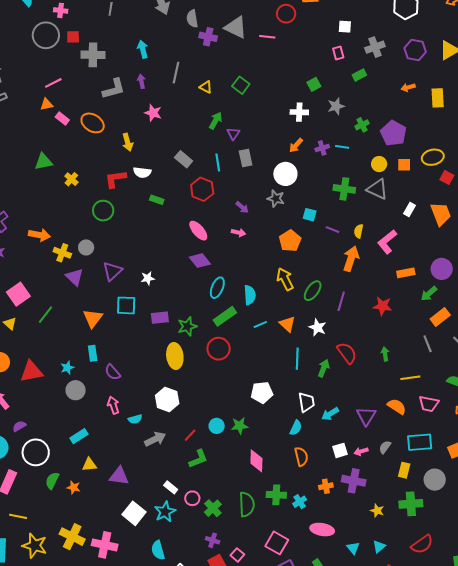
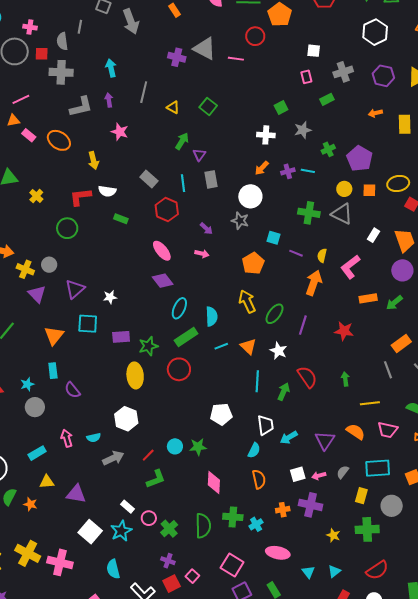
gray semicircle: (192, 19) -> (62, 41), moved
purple circle: (442, 269) -> (402, 270), moved
green arrow: (429, 294) -> (394, 303), moved
pink arrow: (113, 405) -> (67, 438), moved

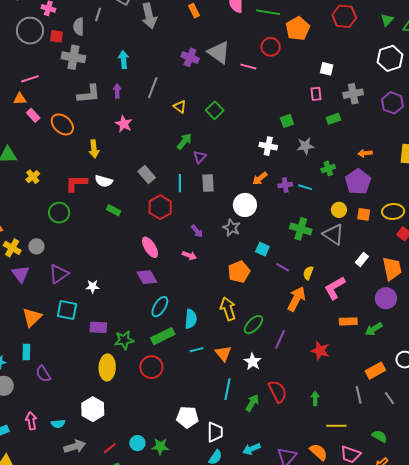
orange arrow: (375, 113) -> (365, 153), moved
white trapezoid: (265, 425) -> (215, 432), moved

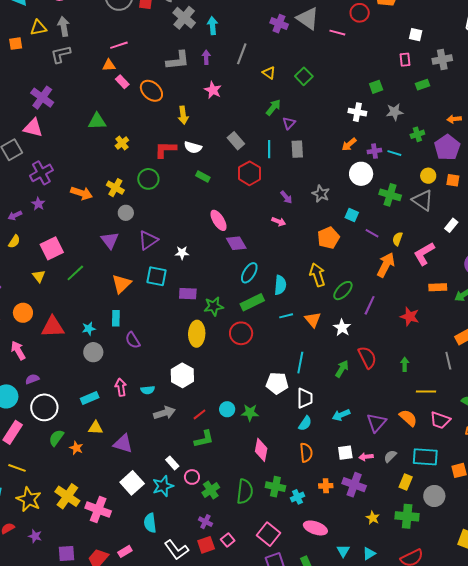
gray cross: (73, 57) -> (184, 18), moved, turned 30
white circle: (245, 205) -> (361, 174), moved
pink ellipse: (150, 247) -> (219, 220), moved
yellow cross: (12, 248) -> (115, 188), moved
cyan line: (228, 389) -> (300, 363), moved

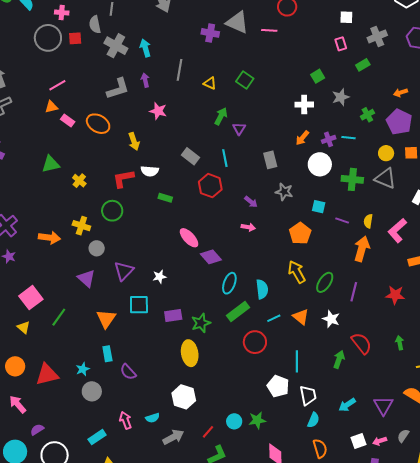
gray rectangle: (297, 149) -> (270, 160), moved
red circle: (241, 333) -> (255, 342), moved
white pentagon: (277, 383) -> (278, 386), turned 30

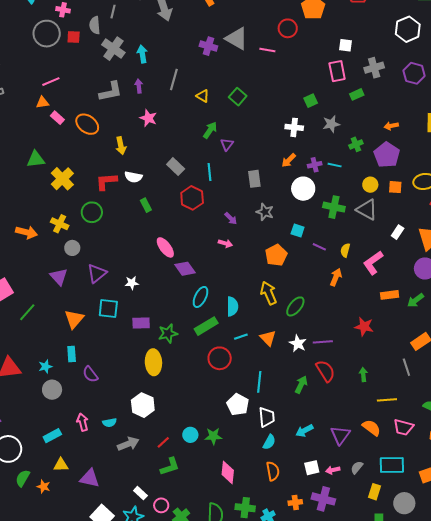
pink rectangle: (341, 44) -> (337, 71), size x1.5
yellow cross: (79, 181) -> (62, 179), size x1.6
green rectangle: (165, 198) -> (146, 205), turned 40
orange arrow: (362, 249) -> (336, 277), size x0.7
purple line: (354, 292) -> (323, 342), moved, turned 66

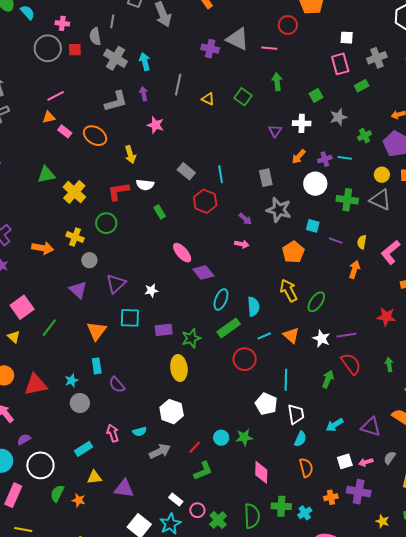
green arrow: (210, 130) -> (277, 82), moved, turned -36
purple triangle: (227, 144) -> (275, 131), moved
gray star: (265, 212) -> (279, 210), size x1.4
purple triangle: (340, 435) -> (371, 427), turned -45

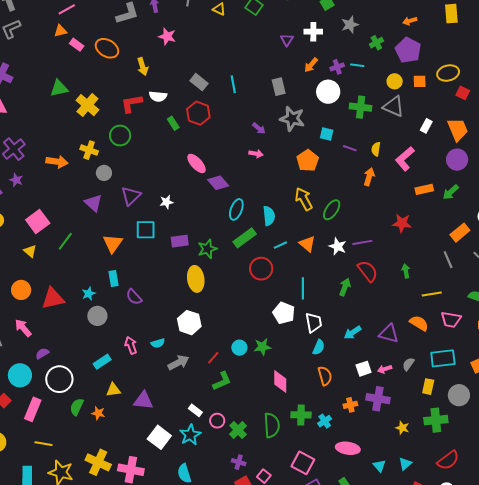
red hexagon: (205, 201) -> (198, 113), moved

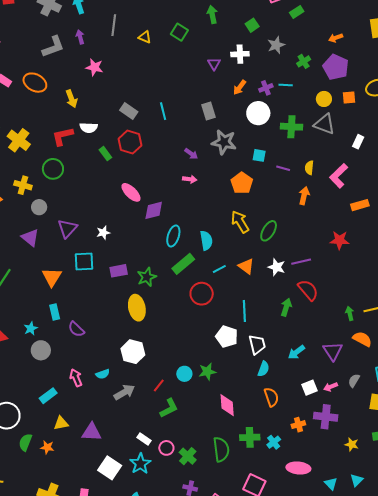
purple diamond: (218, 183) -> (154, 210), turned -60
green arrow: (406, 271) -> (350, 313), moved
purple triangle: (389, 334) -> (333, 351), turned 45

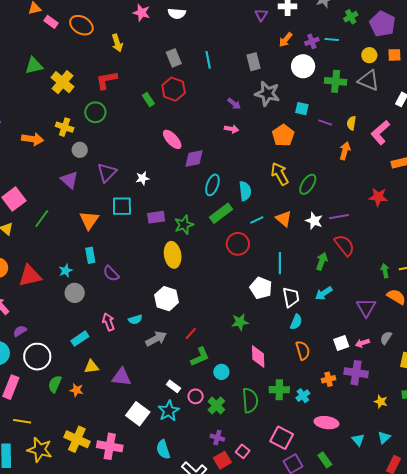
gray rectangle: (129, 111) -> (174, 58), turned 30
white semicircle: (89, 128) -> (177, 13), moved
cyan arrow: (296, 352) -> (324, 293), moved
cyan circle: (184, 374) -> (221, 372), moved

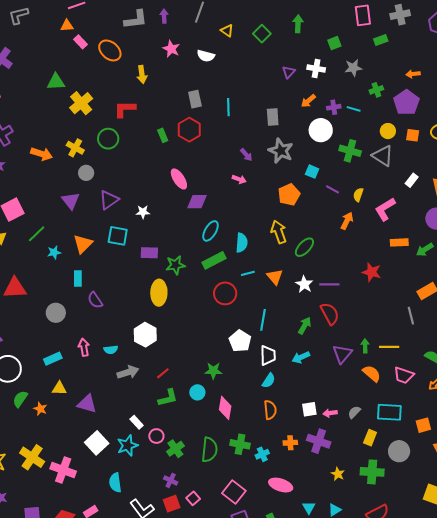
cyan star: (66, 271) -> (54, 252), moved
purple triangle: (366, 308) -> (342, 354), moved
cyan circle: (221, 372) -> (197, 392), moved

